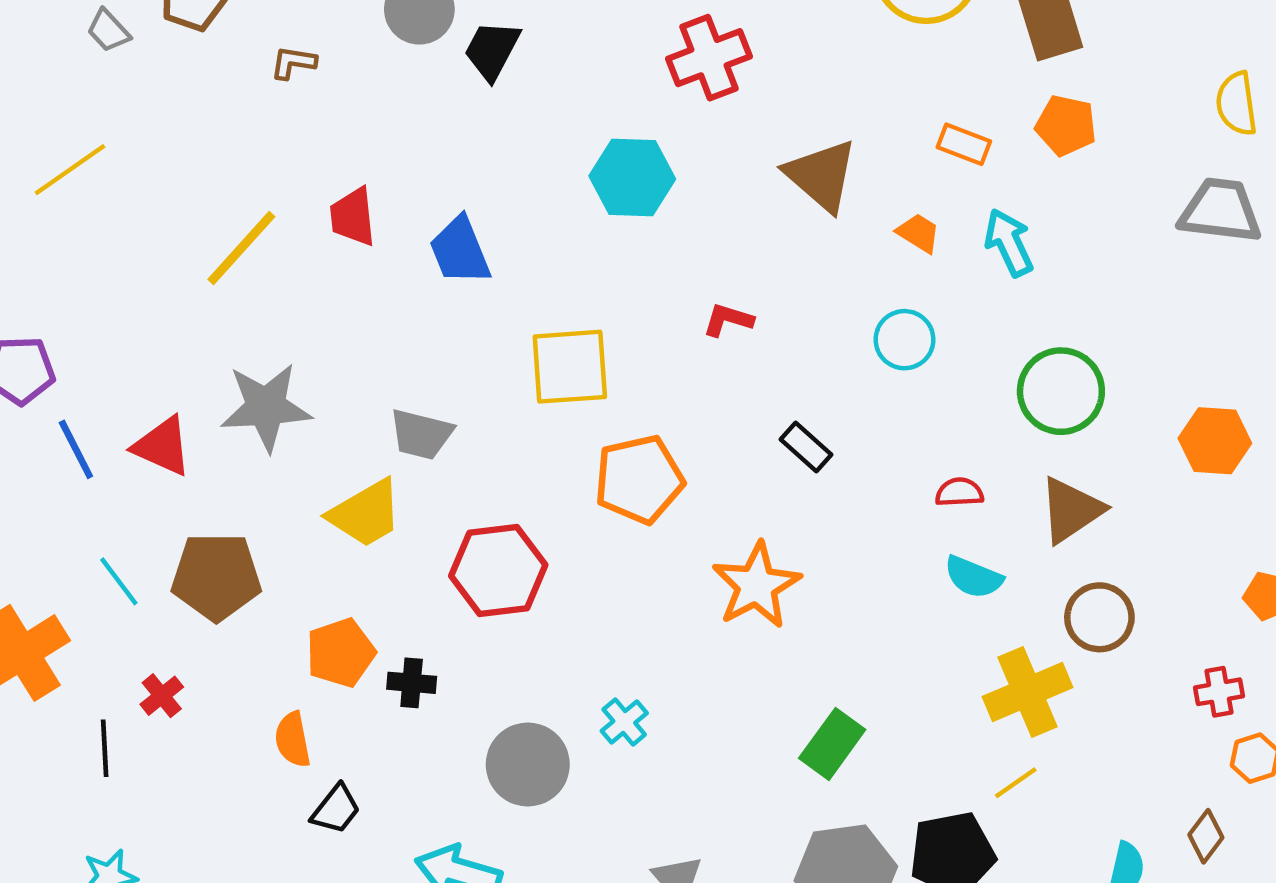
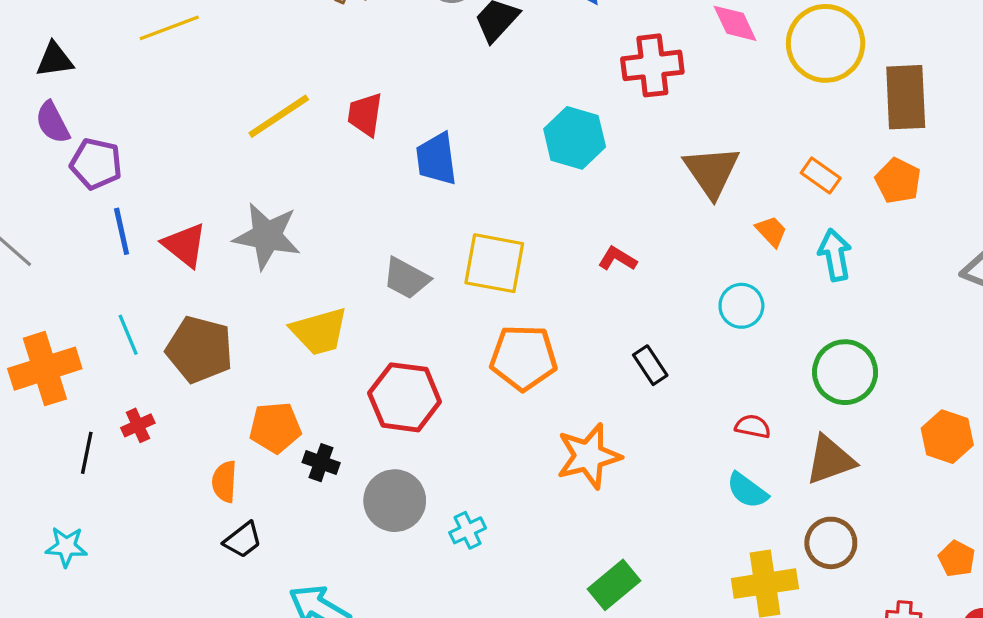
gray trapezoid: (421, 434) -> (406, 278), moved
gray circle: (528, 764) -> (395, 501), moved

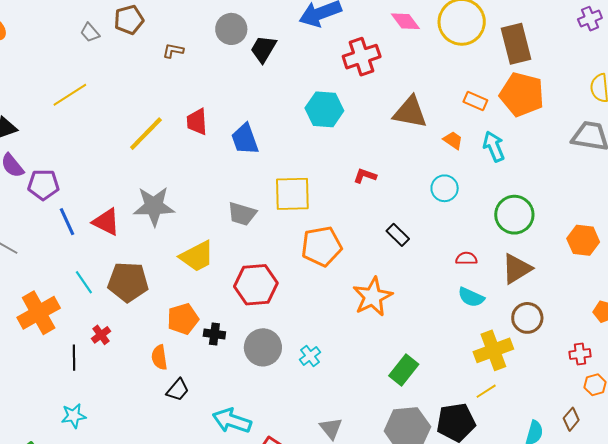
brown triangle: (712, 172) -> (410, 112), turned -33
orange pentagon: (898, 181) -> (522, 94), size x1.6

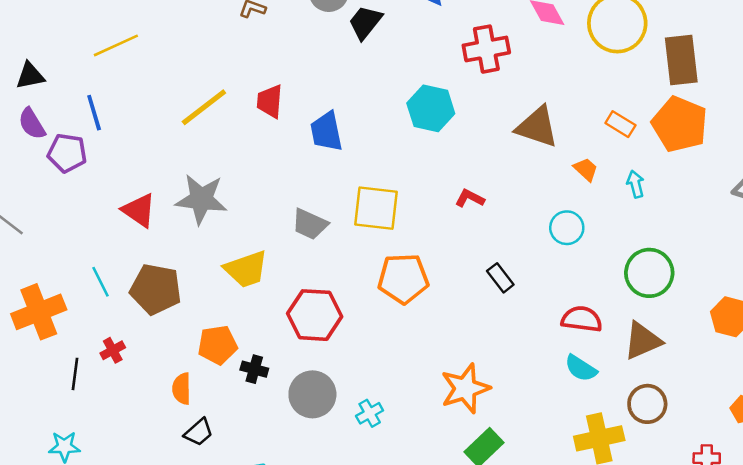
cyan arrow: (494, 146) -> (635, 184), size x0.7
blue line: (67, 222) -> (94, 113), moved
red semicircle: (466, 258) -> (582, 319), size x1.5
orange star: (373, 297) -> (465, 388), moved

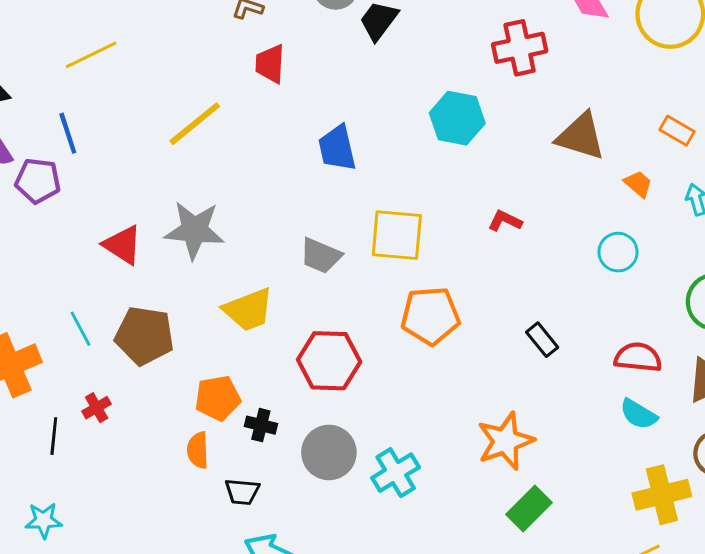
red trapezoid: (270, 101) -> (270, 64), moved
black rectangle: (500, 278) -> (542, 340), moved
orange semicircle: (182, 389) -> (198, 450), moved
cyan cross: (370, 413) -> (396, 473), size x1.5
black trapezoid: (199, 432) -> (242, 492), moved, turned 48

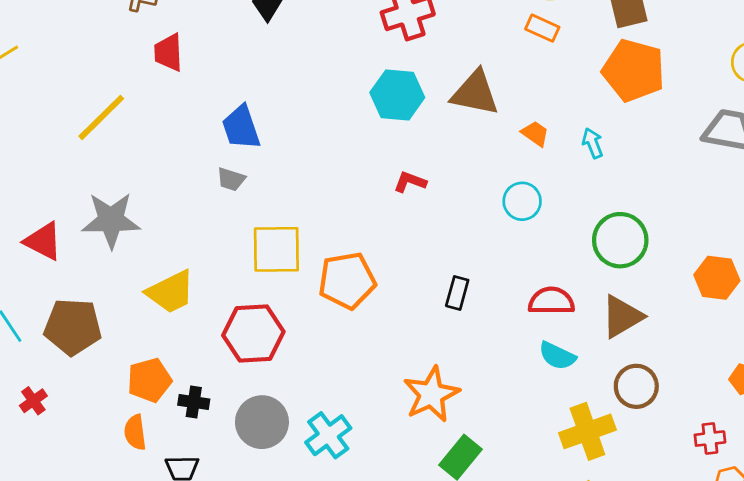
cyan hexagon: (457, 118) -> (397, 95), moved
orange rectangle: (677, 131) -> (542, 28), moved
yellow square: (397, 235) -> (276, 249), moved
gray trapezoid: (321, 256) -> (231, 179), moved, size x0.7
black rectangle: (542, 340) -> (457, 293), turned 60

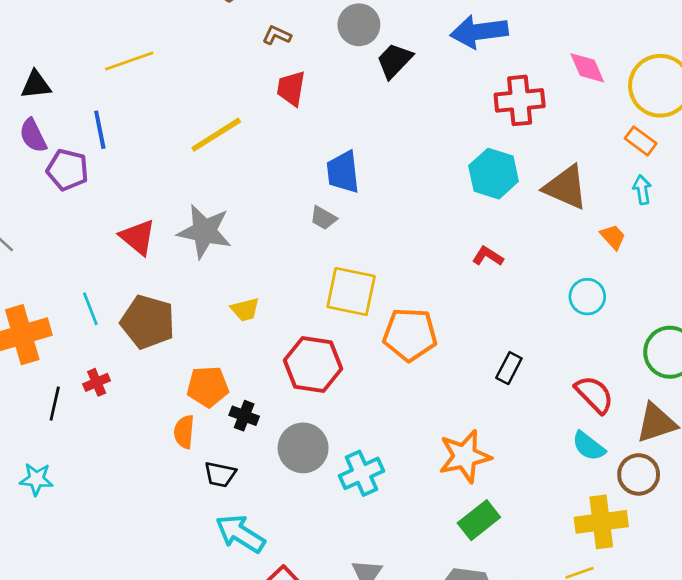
cyan arrow: (593, 143) -> (642, 190), moved
yellow trapezoid: (171, 292) -> (245, 310), size x0.6
red semicircle: (551, 301) -> (594, 394), turned 33
brown circle: (636, 386) -> (639, 474), moved

